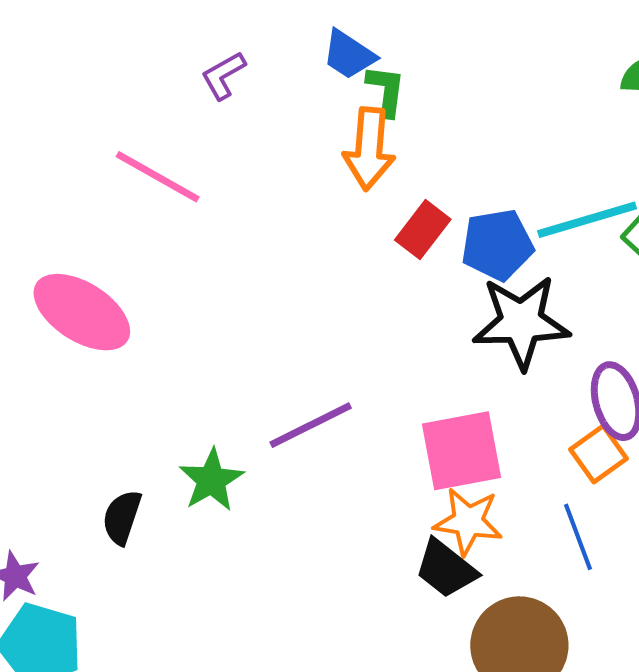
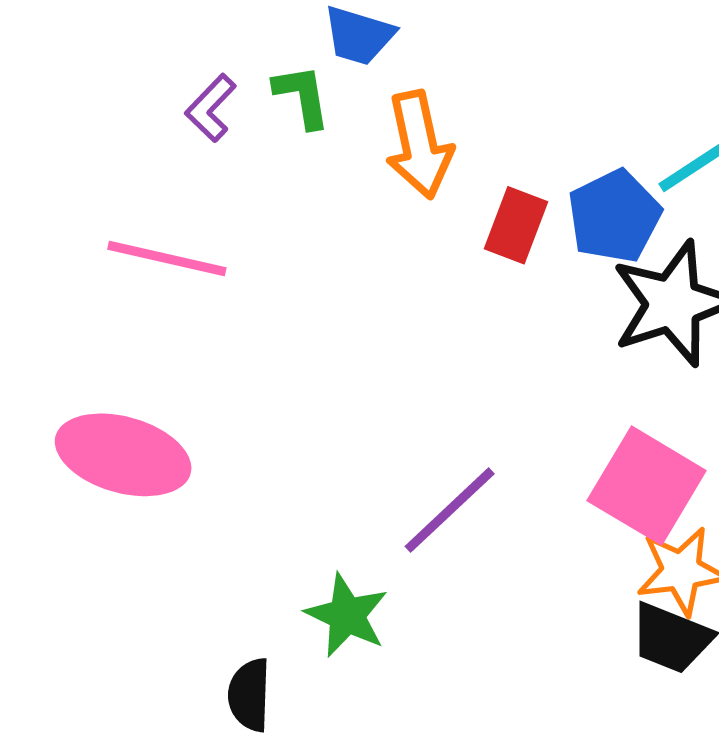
green L-shape: (386, 91) -> (302, 96), moved
pink square: (462, 451) -> (647, 486), turned -32

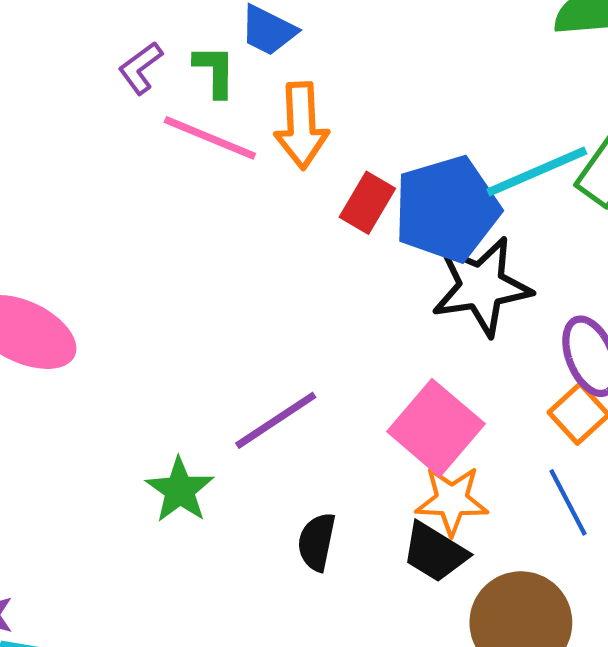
blue pentagon: (614, 216) -> (447, 209), size x1.4
pink line: (167, 258) -> (210, 138), moved
black semicircle: (249, 695) -> (317, 542), moved

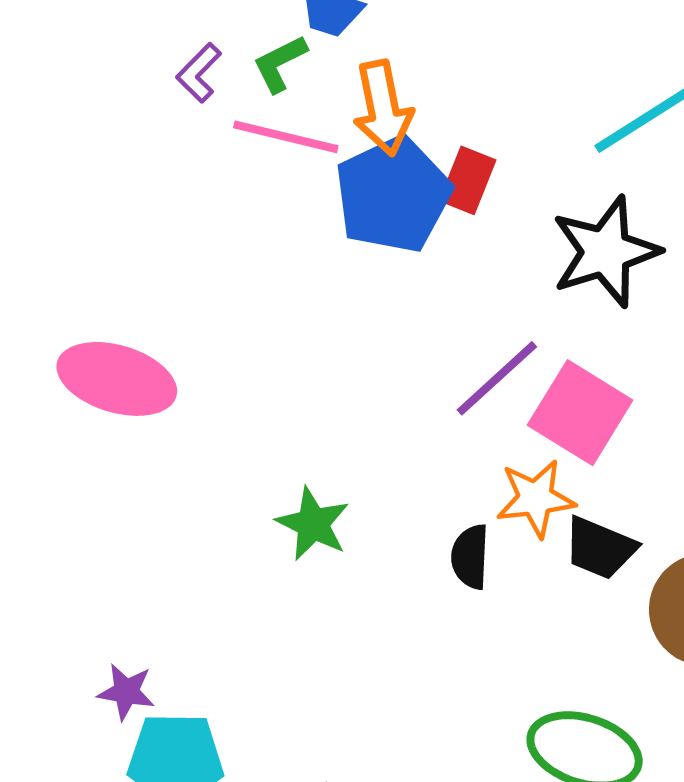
green L-shape: (215, 71) -> (280, 63), turned -108
blue pentagon: (447, 209) -> (393, 195), moved
purple line: (276, 420) -> (497, 378), moved
orange star: (452, 500) -> (536, 498), moved

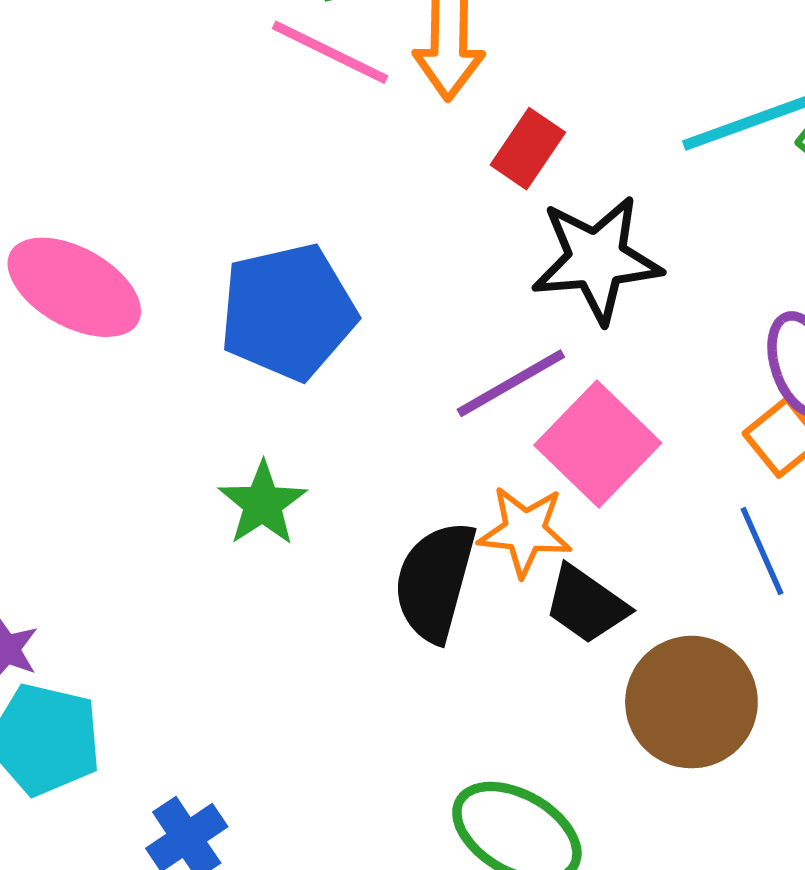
blue pentagon: (393, 195) -> (288, 312), moved
black star: (606, 252) -> (597, 259), moved
black semicircle: (470, 557) -> (435, 581), size x1.6

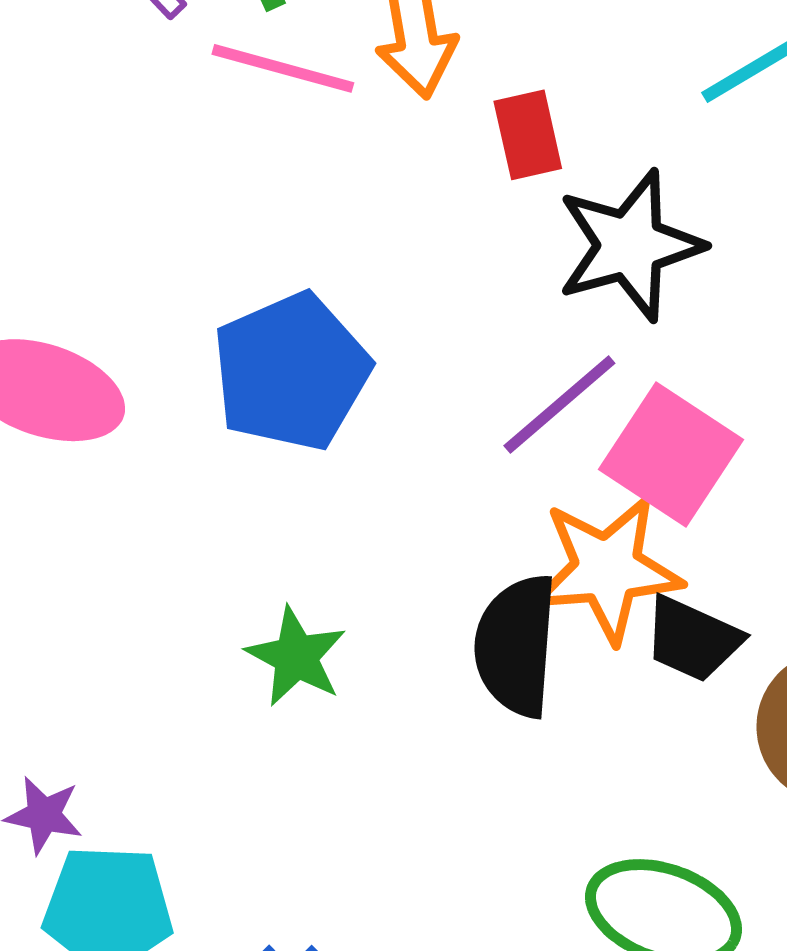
red rectangle: (528, 149) -> (528, 135), turned -36
green star: (263, 504) -> (296, 657), moved
orange star: (525, 531) -> (607, 569), size x1.4

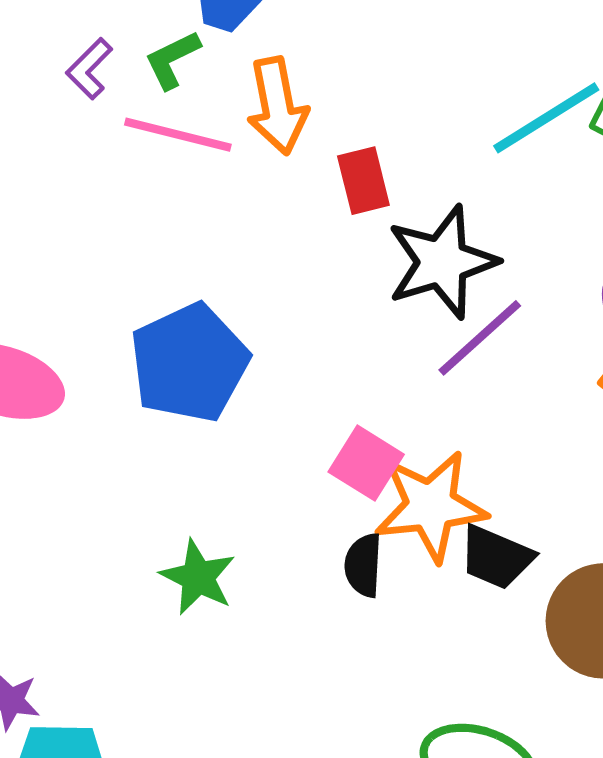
purple line: (559, 405) -> (480, 338), moved
pink square: (671, 455) -> (366, 463), moved, size x0.7
black semicircle: (516, 646) -> (363, 565), size x0.6

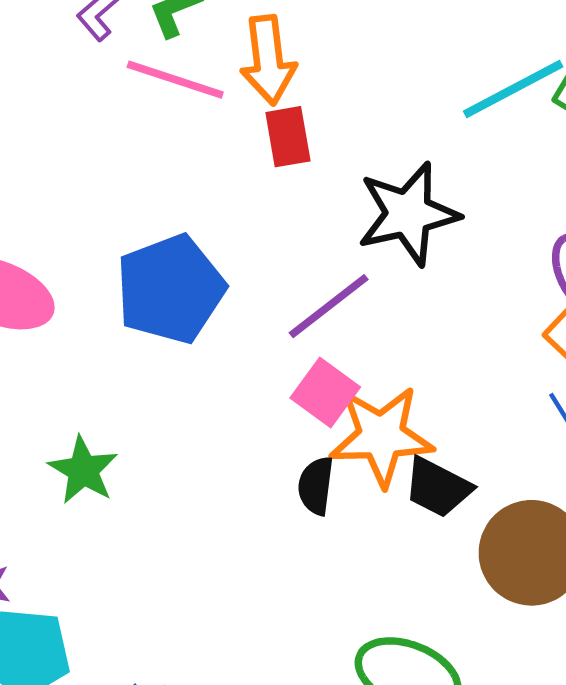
red rectangle: (363, 181) -> (288, 137), moved
purple line: (480, 338) -> (329, 306), moved
green star: (198, 577) -> (83, 470), moved

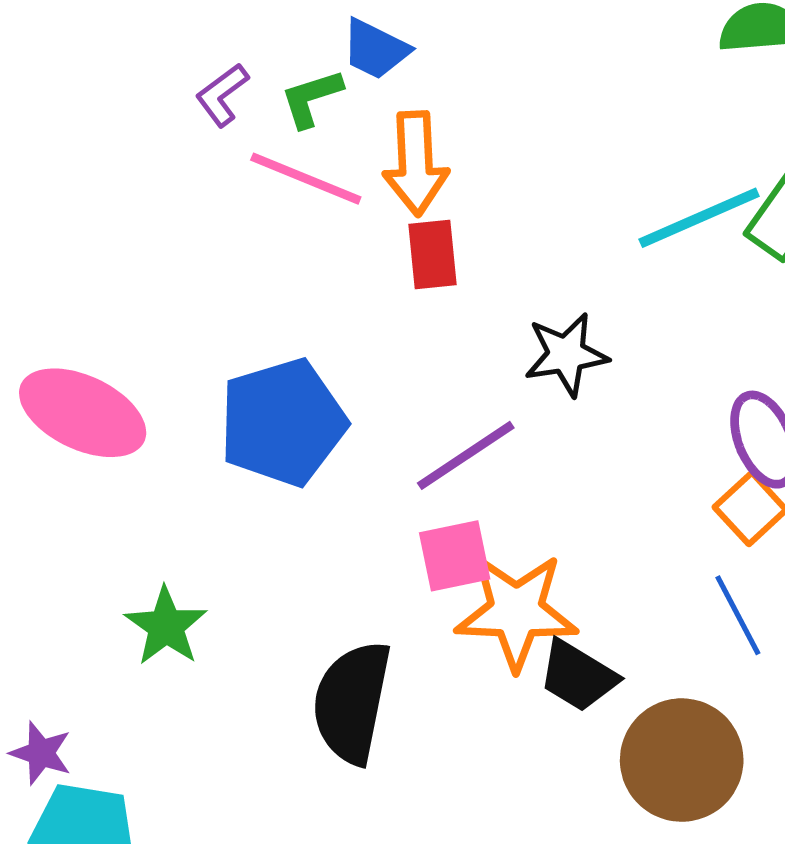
black star: (408, 214) -> (566, 354), size x0.7
pink square: (325, 393) -> (455, 556), turned 38
black semicircle: (316, 486) -> (352, 702), moved, size x1.8

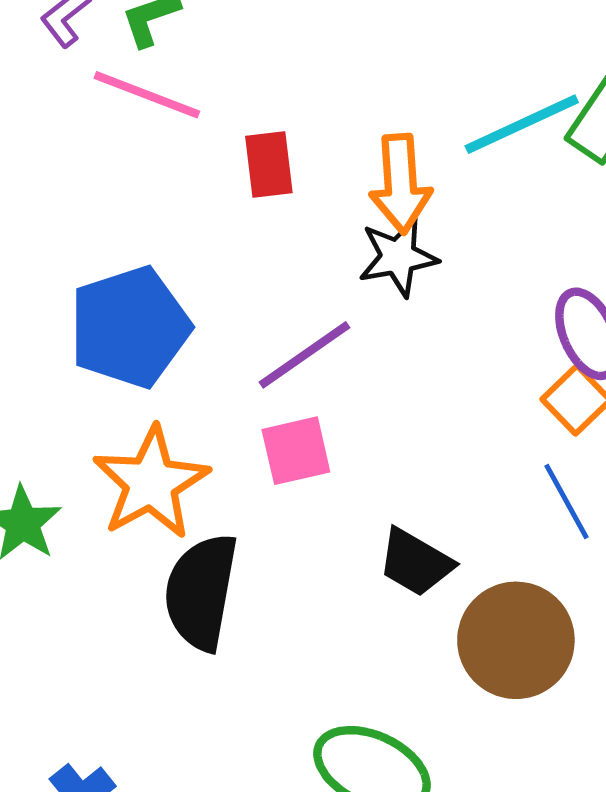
orange arrow: (416, 163) -> (401, 184), moved
orange star: (516, 611) -> (151, 483), moved, turned -30

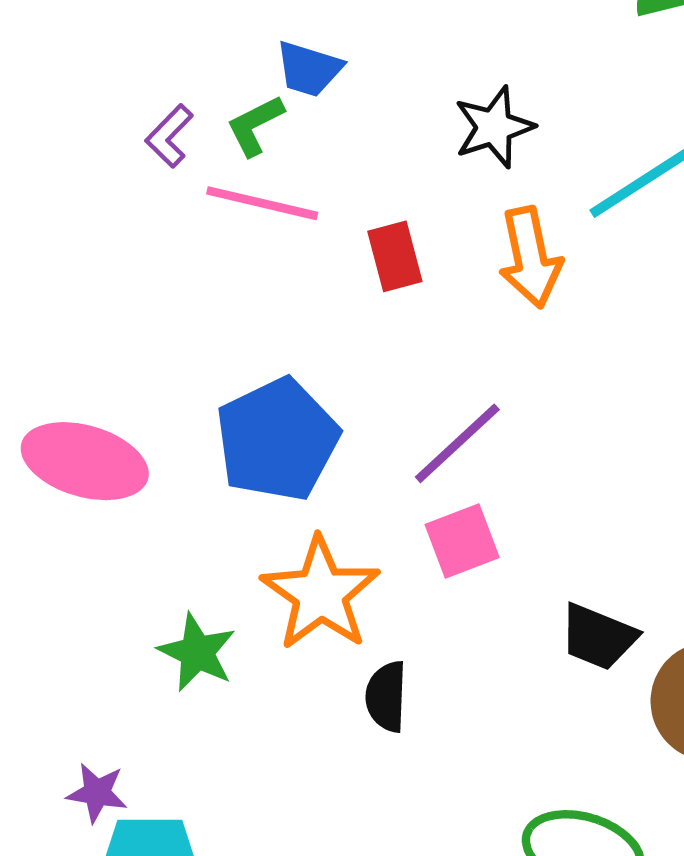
black star: (398, 257) -> (494, 127), moved
black semicircle: (201, 592) -> (386, 697), size x0.6

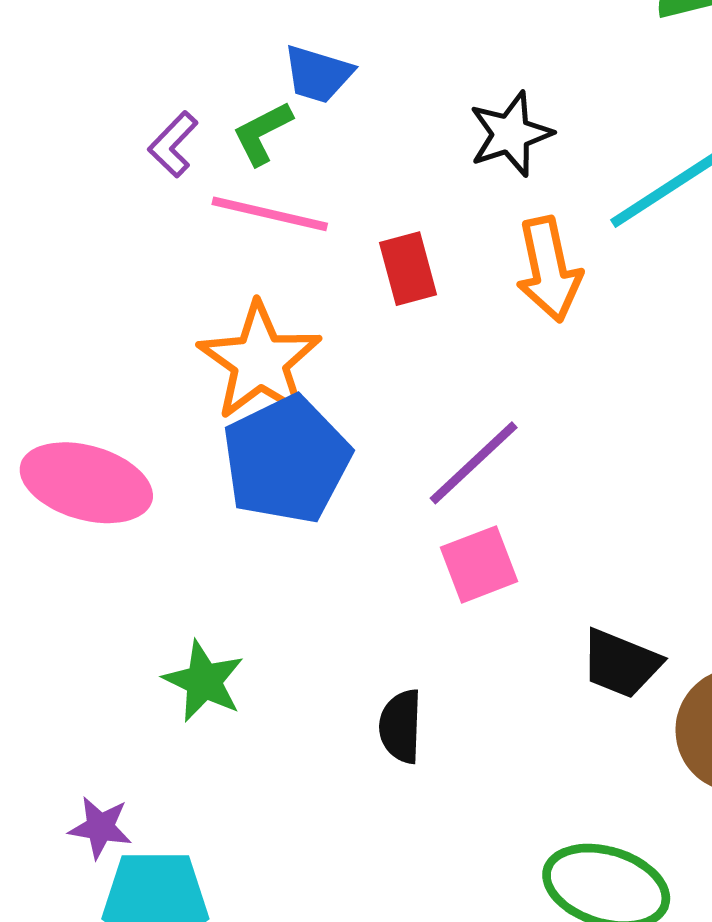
orange star: (321, 594) -> (260, 361), moved

